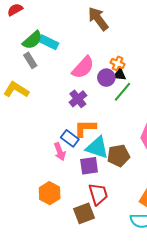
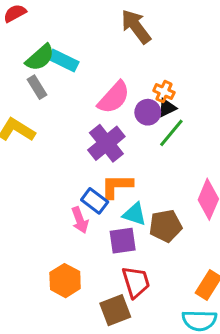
black triangle: (119, 75) -> (167, 108), turned -32
purple cross: (78, 99) -> (106, 143), size x1.4
cyan triangle: (97, 148) -> (134, 214), size x0.7

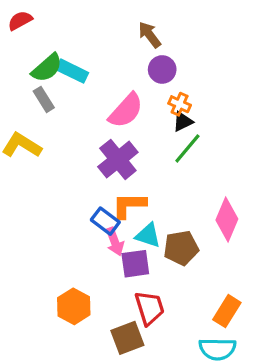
brown arrow: (136, 27) -> (150, 35), size x0.7
purple circle: (148, 112) -> (162, 69), moved
pink arrow: (80, 220) -> (115, 242), moved

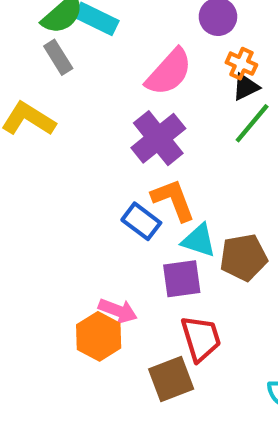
orange L-shape: (129, 205) -> (173, 200), turned 69
pink arrow: (115, 242) -> (118, 311), moved, turned -48

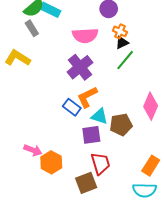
pink semicircle: (169, 72) -> (85, 35), turned 45
orange L-shape: (173, 200) -> (87, 97), turned -95
pink arrow: (118, 311) -> (33, 150), moved

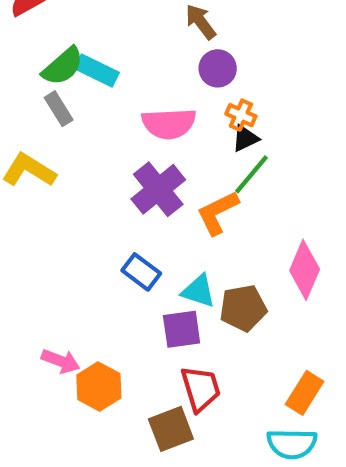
orange L-shape: (87, 97) -> (218, 213), moved

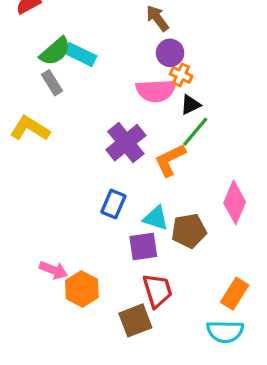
orange cross: (241, 115) -> (181, 75), moved
pink semicircle: (169, 124) -> (156, 91), moved
blue rectangle: (141, 272) -> (113, 204), turned 76

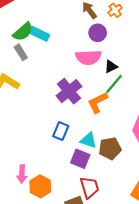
orange cross: (181, 75) -> (115, 10), moved, turned 32
purple square: (143, 246) -> (80, 159), turned 30
pink arrow: (54, 270) -> (22, 174), turned 72

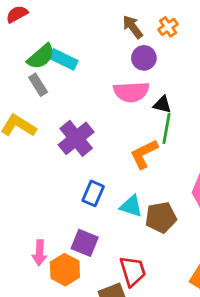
black triangle: (111, 67) -> (162, 105), turned 40
green line: (114, 84) -> (167, 129), turned -30
purple cross: (69, 91) -> (76, 138), moved
purple square: (80, 159) -> (85, 243), moved

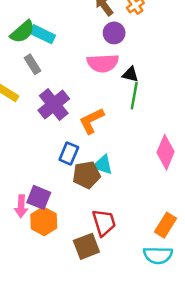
gray rectangle: (38, 85) -> (32, 64), moved
orange L-shape: (144, 154) -> (91, 121), moved
brown pentagon: (161, 217) -> (86, 175), moved
purple square: (85, 243) -> (39, 197), moved

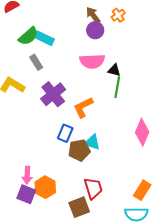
purple circle: (114, 33) -> (95, 30), moved
purple square: (39, 197) -> (26, 194), moved

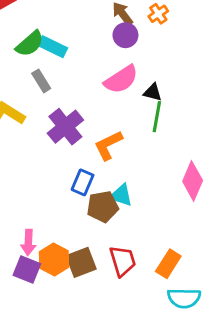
pink semicircle: (92, 61) -> (121, 79), turned -30
orange rectangle: (142, 190) -> (168, 264), moved
brown square: (79, 207) -> (81, 262), moved

